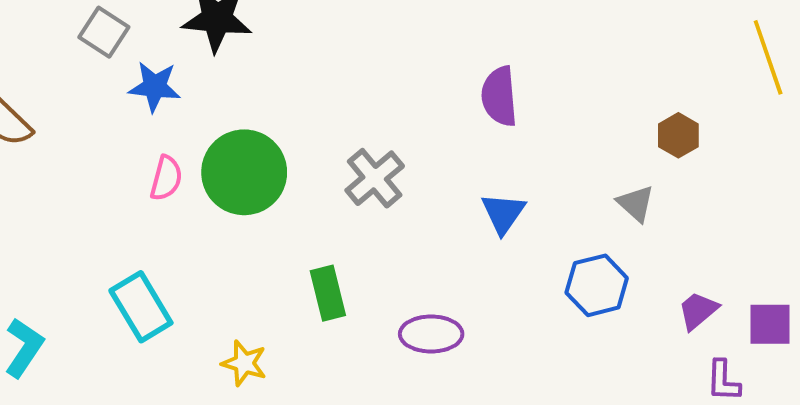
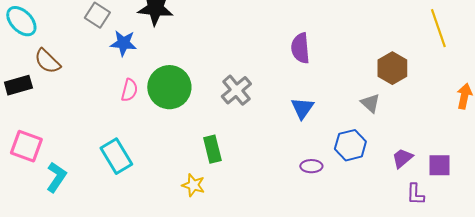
brown hexagon: (678, 135) -> (392, 68), size x1.4
purple ellipse: (431, 334) -> (311, 166), moved, size x0.7
yellow star: (244, 363) -> (193, 185), moved

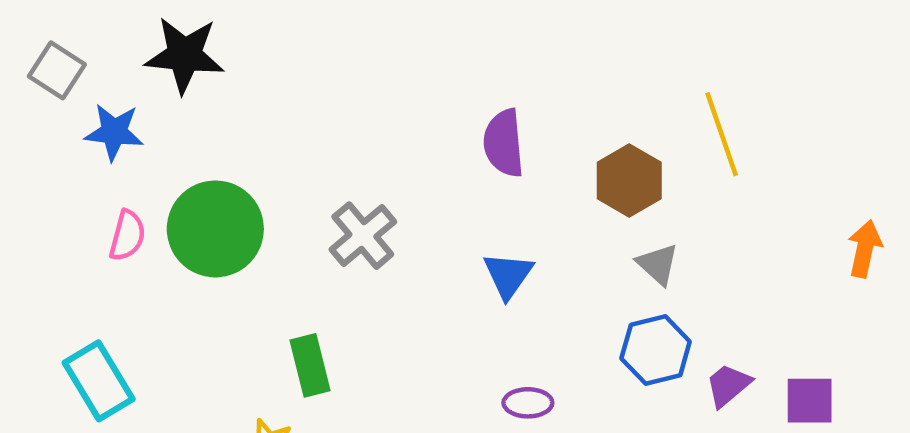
yellow line: (438, 28) -> (722, 134), moved
brown hexagon: (392, 68) -> (629, 180), moved
blue hexagon: (350, 145) -> (656, 350), moved

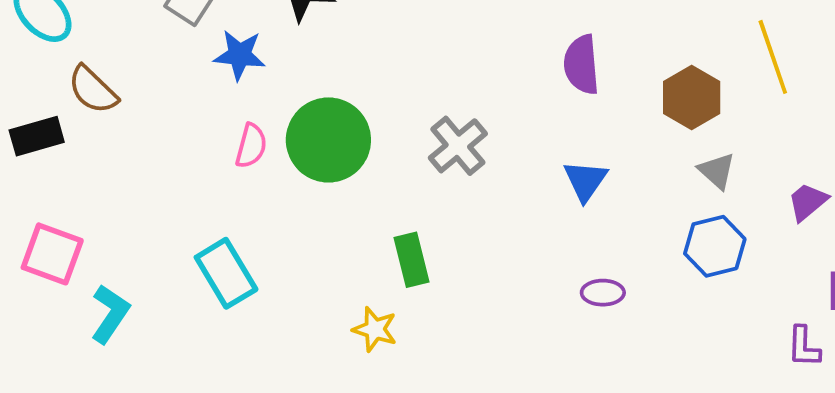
purple trapezoid: (728, 385) -> (808, 202), moved

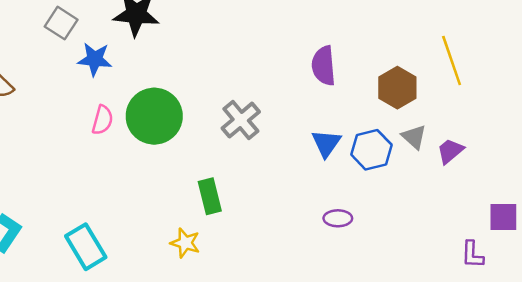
purple trapezoid: (808, 202) -> (450, 151), moved
blue hexagon: (715, 246) -> (371, 150), moved
cyan rectangle: (226, 273) -> (86, 247), moved

